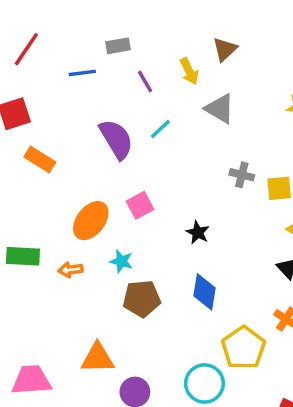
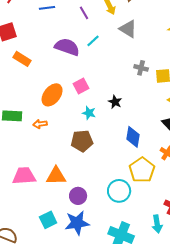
purple semicircle: (116, 139) -> (67, 47), turned -40
cyan star: (121, 261) -> (89, 113), moved
blue diamond: (204, 292) -> (133, 137), moved
pink trapezoid: (31, 380) -> (24, 176), moved

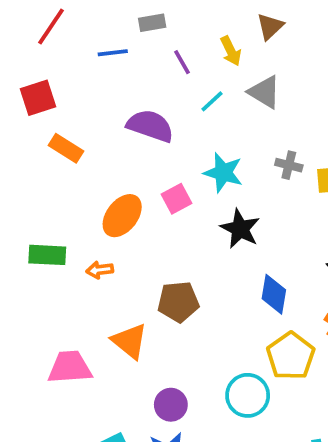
cyan line: (93, 41) -> (212, 101), moved
black star: (115, 102) -> (240, 229), size x1.5
cyan star: (89, 113) -> (223, 173), moved, size x1.5
orange triangle: (56, 176) -> (130, 341), moved, turned 40

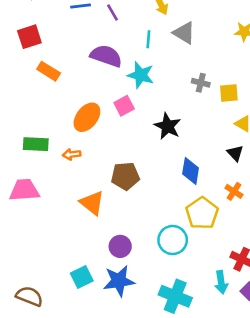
purple line: (182, 62) -> (113, 12), moved
cyan line: (212, 101) -> (148, 39), turned -42
cyan star: (223, 173) -> (141, 75), moved
pink trapezoid: (70, 367) -> (24, 190), moved

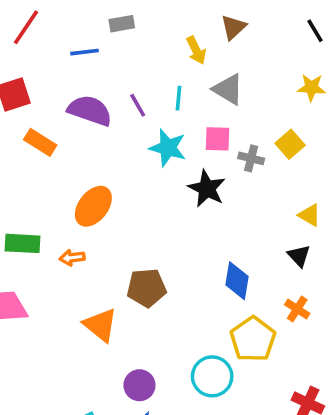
purple line: (113, 12) -> (138, 105), moved
purple semicircle: (106, 56) -> (90, 111), moved
yellow square: (229, 93) -> (290, 144), moved, turned -36
pink square: (124, 106) -> (217, 139), moved, turned 30
black star: (168, 126) -> (207, 188), moved

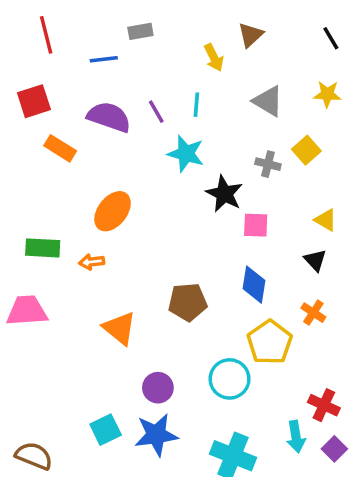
red line: (26, 27) -> (46, 35), turned -48
gray triangle: (228, 89) -> (268, 101), moved
pink square: (217, 139) -> (256, 225), moved
brown pentagon: (147, 288) -> (188, 302), moved

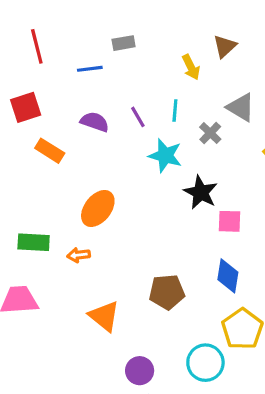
purple semicircle: (109, 117) -> (95, 122), size x0.7
gray cross: (268, 164) -> (210, 133), moved, turned 30

